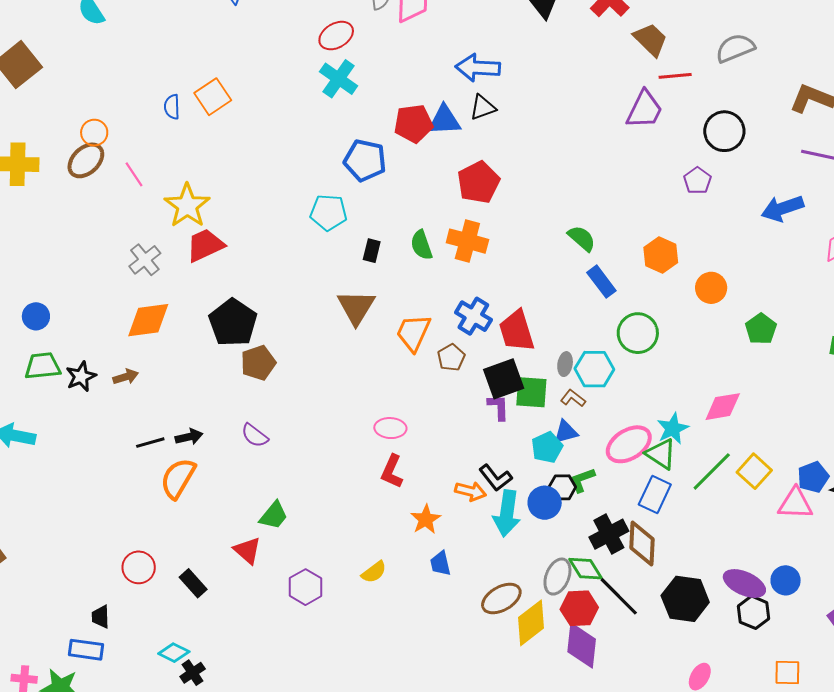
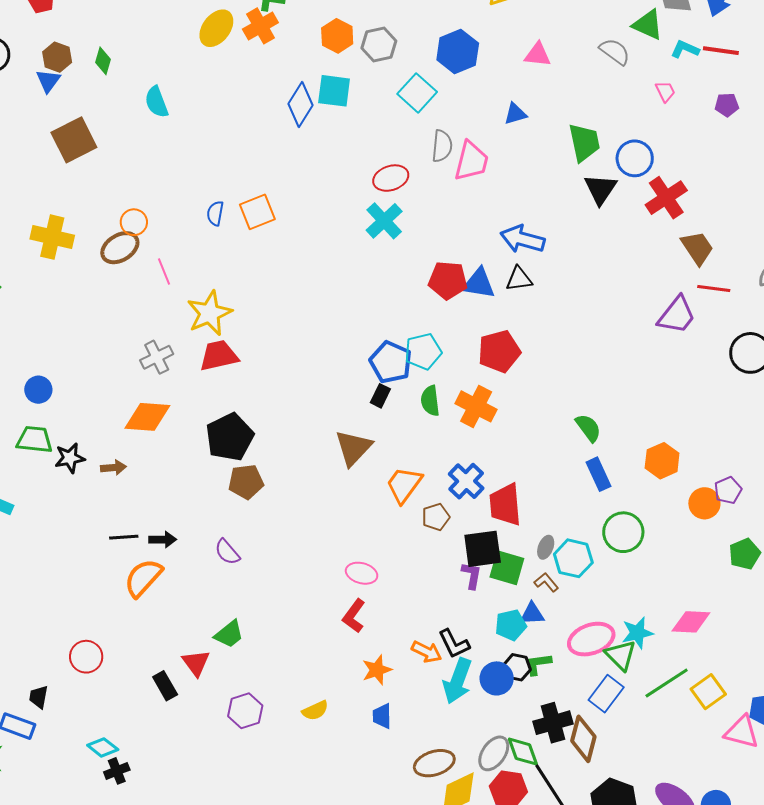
blue pentagon: (365, 160) -> (391, 362), moved
purple pentagon: (697, 181) -> (728, 490), moved
cyan pentagon: (328, 212) -> (423, 351), moved, turned -30
black rectangle: (193, 583) -> (165, 686), moved

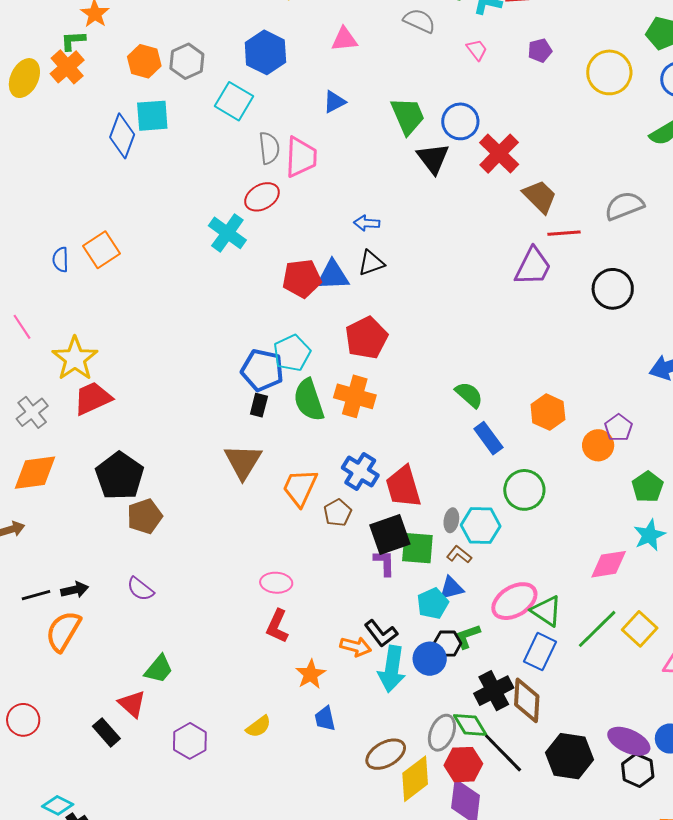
red ellipse: (391, 178) -> (262, 197), moved
blue arrow: (522, 239) -> (367, 223), size x0.6
green semicircle: (430, 401) -> (309, 400), size x1.4
cyan star: (637, 633) -> (649, 535), moved

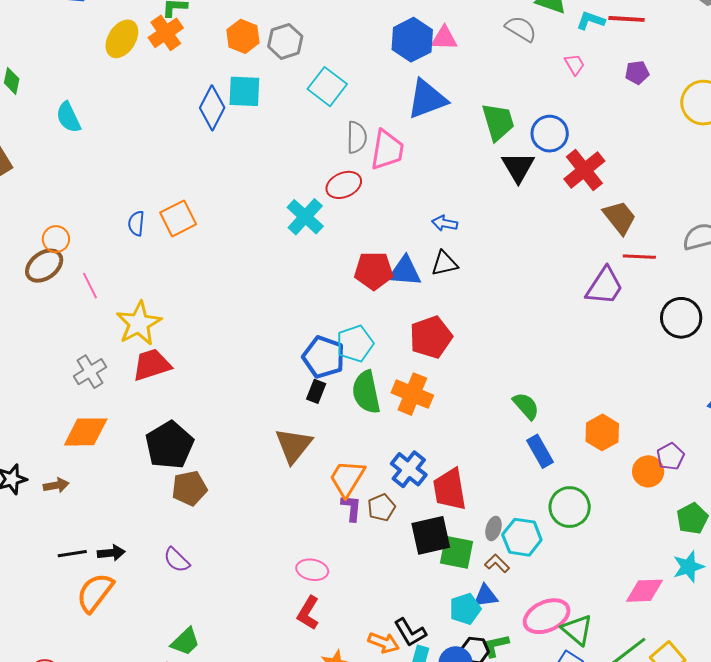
blue hexagon: (265, 52) -> (412, 40), moved
blue triangle: (334, 102) -> (427, 99), size x1.8
purple L-shape: (384, 563) -> (351, 508), moved

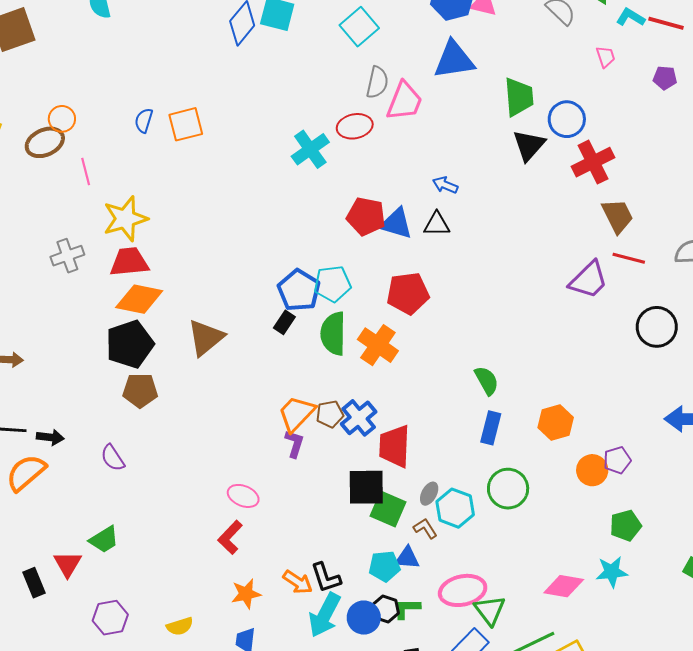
orange diamond: (86, 432) -> (139, 299), moved
brown triangle: (294, 445) -> (206, 338), moved
blue rectangle: (540, 451) -> (491, 428), turned 32
brown pentagon: (381, 508) -> (330, 414), moved

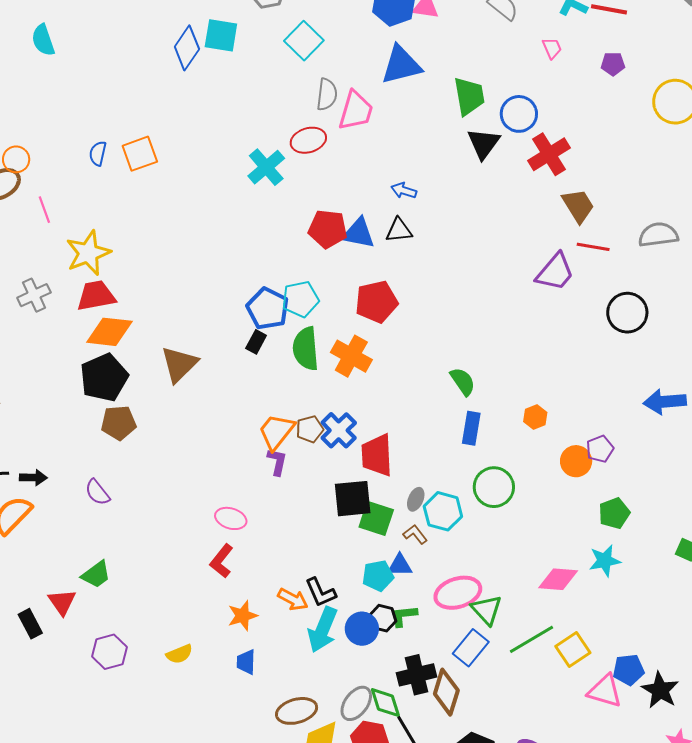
orange hexagon: (556, 422) -> (535, 417), size x0.7

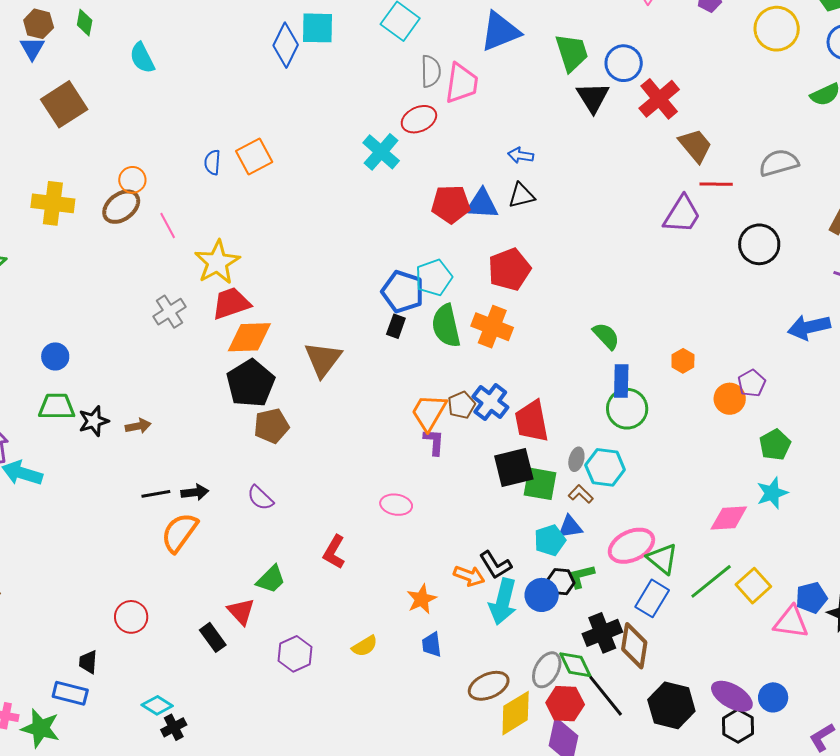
green circle: (494, 487) -> (627, 409), moved
red L-shape: (222, 561) -> (334, 552), moved

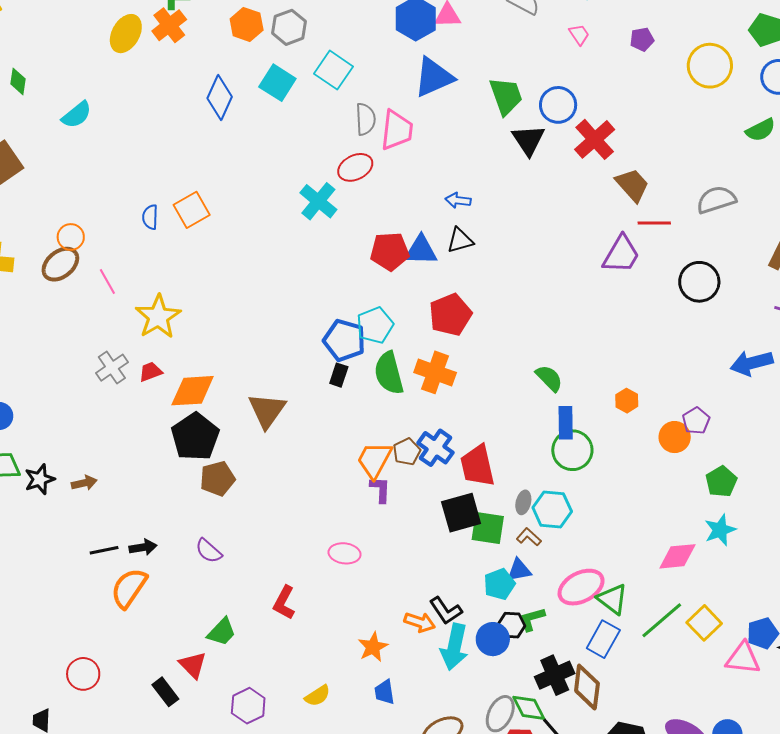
cyan square: (317, 28) -> (277, 83), moved, turned 33
cyan semicircle: (142, 58) -> (77, 115), turned -100
red trapezoid: (231, 303) -> (151, 372), moved, size x0.6

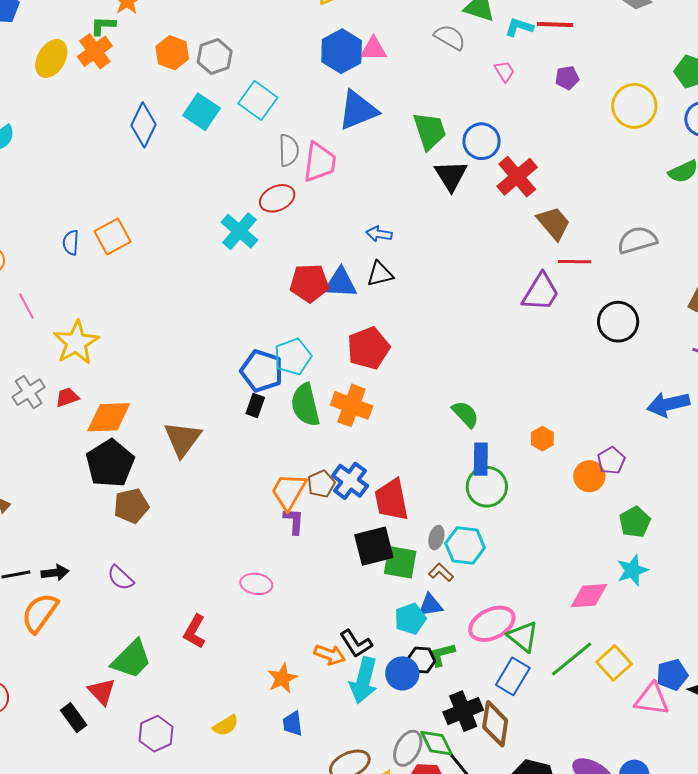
green trapezoid: (222, 632) -> (132, 659), size x1.4

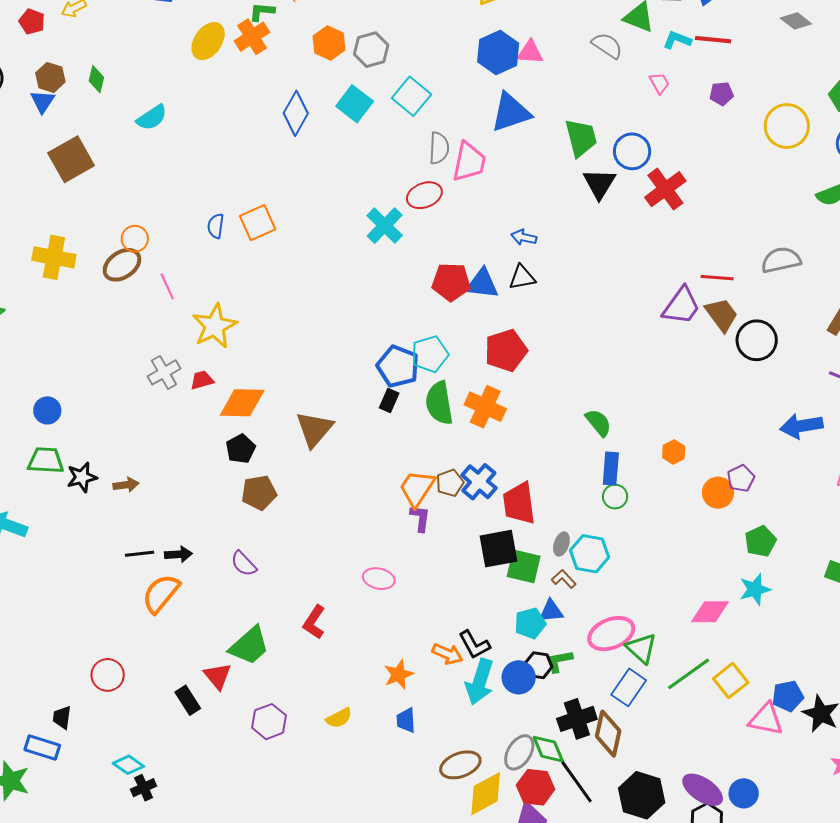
brown trapezoid: (554, 223) -> (721, 315), moved
black pentagon: (110, 463) -> (241, 449), size x0.6
green circle: (487, 487) -> (615, 497), size x0.6

